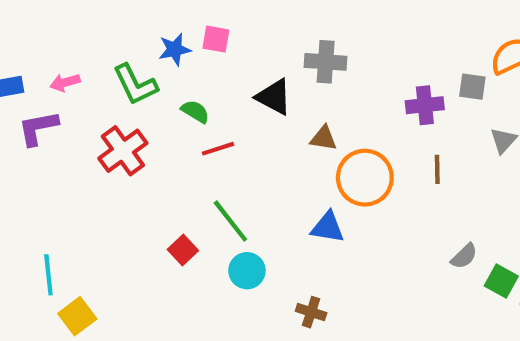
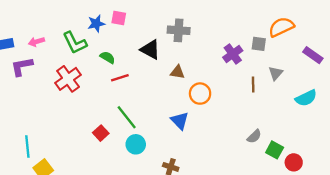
purple cross: (425, 105) -> (233, 54), turned -30
brown line: (437, 169) -> (253, 85), moved
orange circle: (365, 178) -> (200, 94), size x0.7
blue triangle: (328, 227) -> (180, 121), turned 36

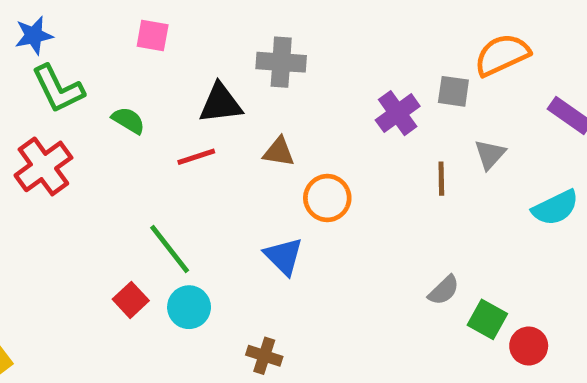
blue star: (96, 24) -> (34, 35), moved
black triangle: (150, 50) -> (221, 103), turned -35
red line: (120, 78) -> (196, 157), moved
red square: (101, 133) -> (131, 300), moved

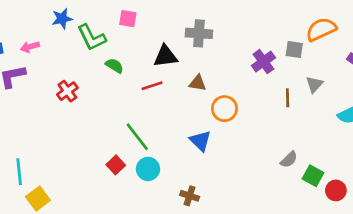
green L-shape: (58, 89) -> (92, 37), moved
red cross: (43, 166) -> (67, 91), size x0.7

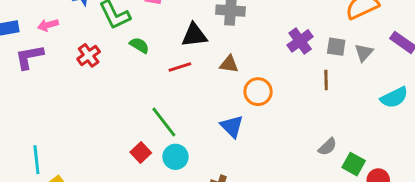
gray square: (294, 50) -> (336, 47), moved
gray triangle: (314, 84) -> (364, 53), moved
red cross: (67, 91) -> (89, 55), moved

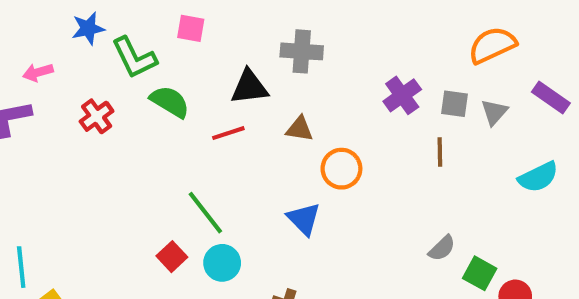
green semicircle: (139, 45) -> (170, 102), size x1.4

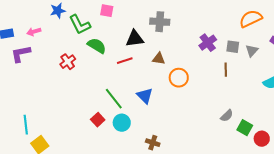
red cross: (97, 116) -> (68, 62), moved
blue triangle: (304, 219) -> (145, 96), moved

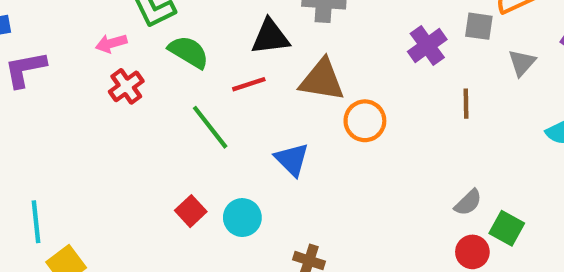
pink arrow: (34, 32) -> (111, 43), moved
gray square: (233, 47) -> (479, 26), moved
brown triangle: (159, 59) -> (322, 80), size x1.6
green line: (114, 99) -> (210, 127), moved
red circle: (262, 139) -> (472, 252), moved

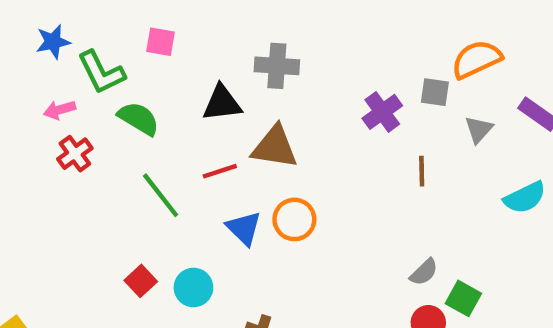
red line: (249, 84) -> (220, 171), moved
orange circle: (365, 121) -> (294, 219), moved

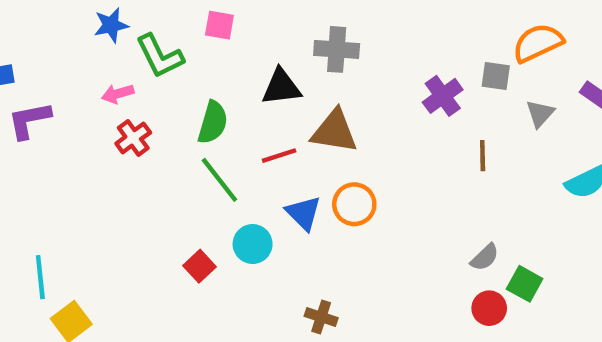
green semicircle: (139, 119) -> (213, 122), moved, turned 75
cyan circle: (193, 287) -> (253, 244), moved

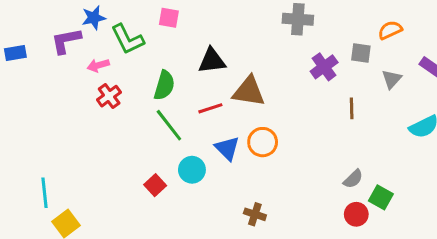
orange semicircle: (538, 43) -> (390, 30), size x0.7
gray cross: (337, 49) -> (298, 19), moved
purple L-shape: (29, 120) -> (66, 41), moved
brown cross: (321, 317) -> (255, 214), moved

